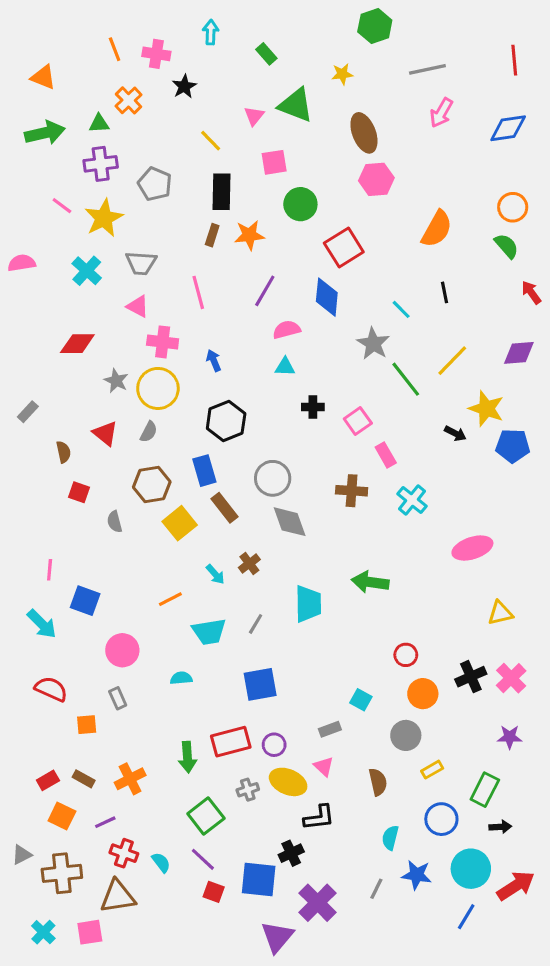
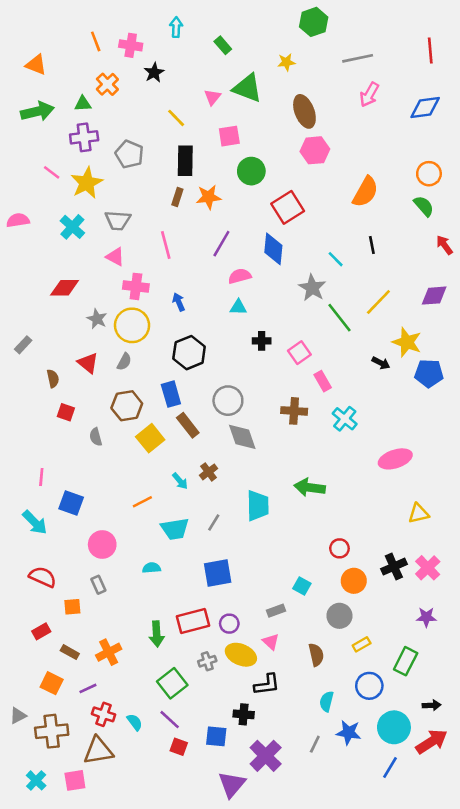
red rectangle: (48, 780) -> (41, 631), moved
black arrow: (500, 827) -> (432, 705), moved
black cross: (291, 853) -> (244, 714), turned 30
blue square: (259, 879) -> (216, 736), size x0.7

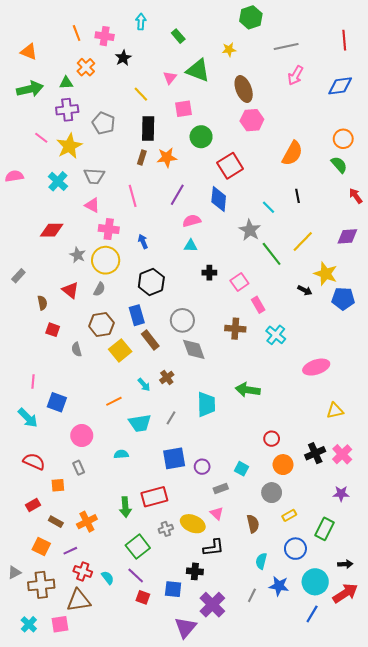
purple circle: (229, 624) -> (202, 467), moved

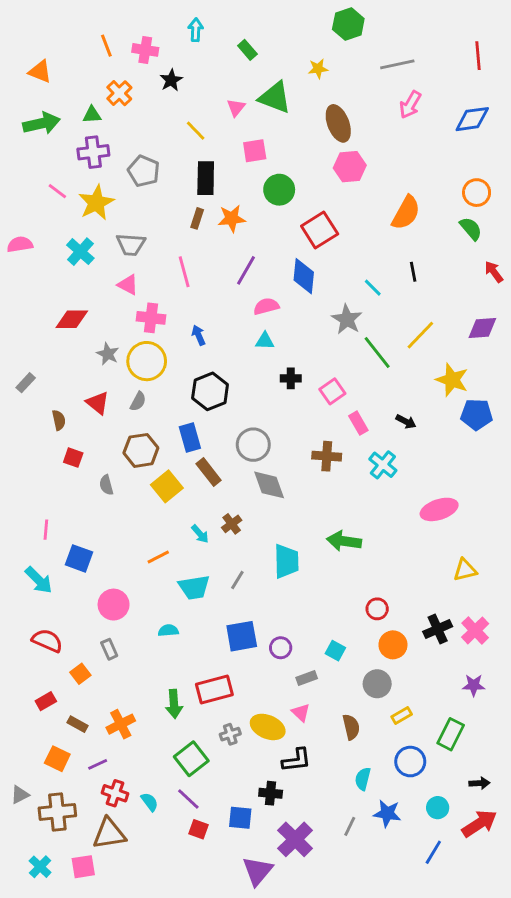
black arrow: (305, 290) -> (406, 422), moved
orange square: (58, 485) -> (80, 674), turned -32
cyan circle: (315, 582) -> (438, 808), size x0.6

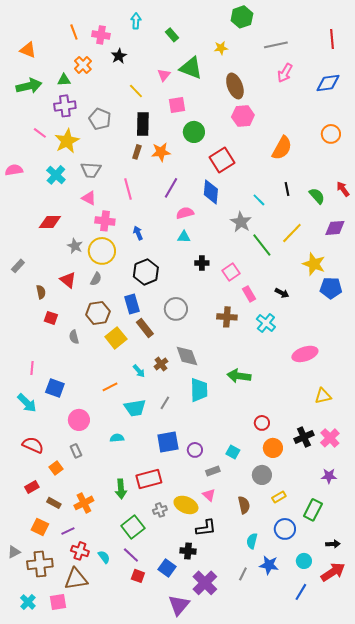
green semicircle: (471, 229) -> (317, 196), moved
gray diamond: (269, 485) -> (187, 356), moved
blue square: (240, 818) -> (167, 568), turned 30

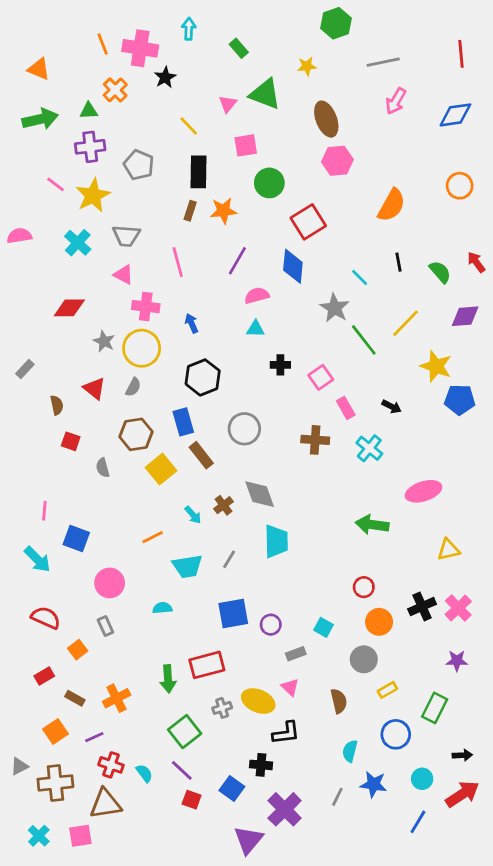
pink cross: (101, 35) -> (140, 48), size x1.4
green arrow: (239, 376) -> (372, 525), moved
orange square: (40, 527) -> (55, 732), turned 30

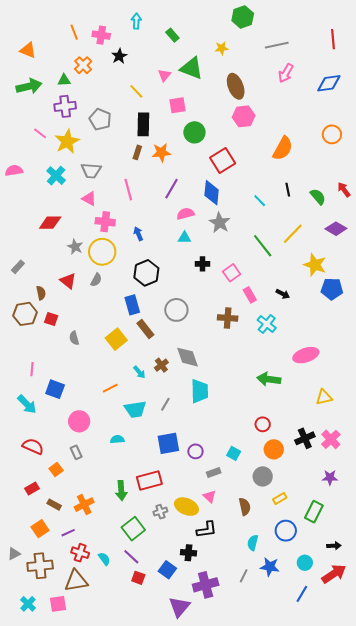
pink cross: (140, 48) -> (101, 35), size x0.7
gray star: (335, 308) -> (220, 223), moved
purple diamond: (465, 316) -> (336, 229), turned 35
brown hexagon: (136, 434) -> (25, 314), moved
purple cross: (285, 809) -> (206, 585), turned 30

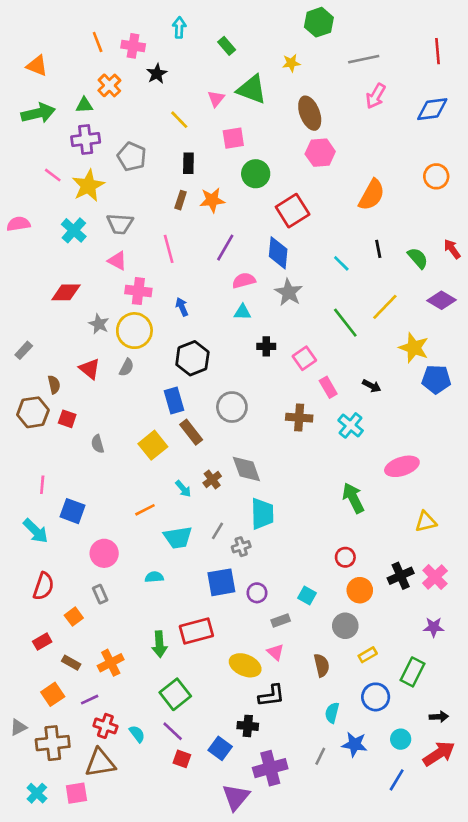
black rectangle: (143, 124) -> (188, 163), size x0.7
green arrow: (269, 379) -> (353, 498), turned 55
red semicircle: (33, 446) -> (43, 586), turned 85
gray cross: (160, 512) -> (241, 547), moved

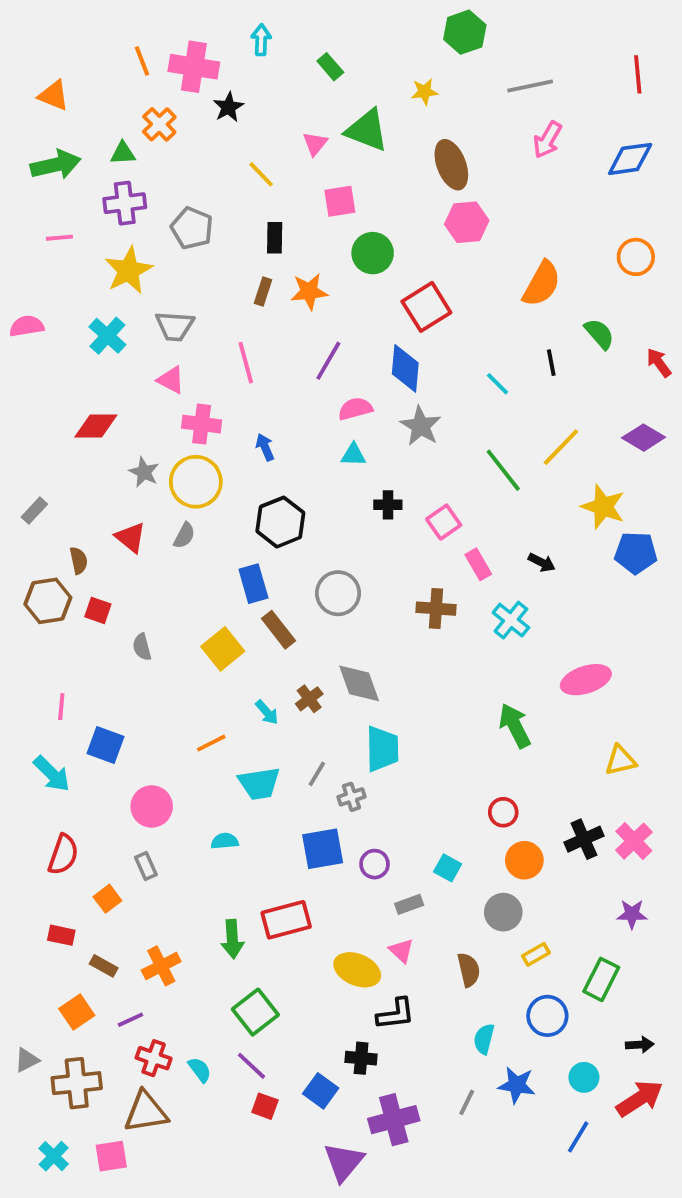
pink cross: (133, 46) -> (194, 67), size x1.4
pink line: (53, 175) -> (59, 238), moved, turned -42
green semicircle: (418, 258) -> (599, 334), moved
red rectangle: (42, 642) -> (61, 935), turned 42

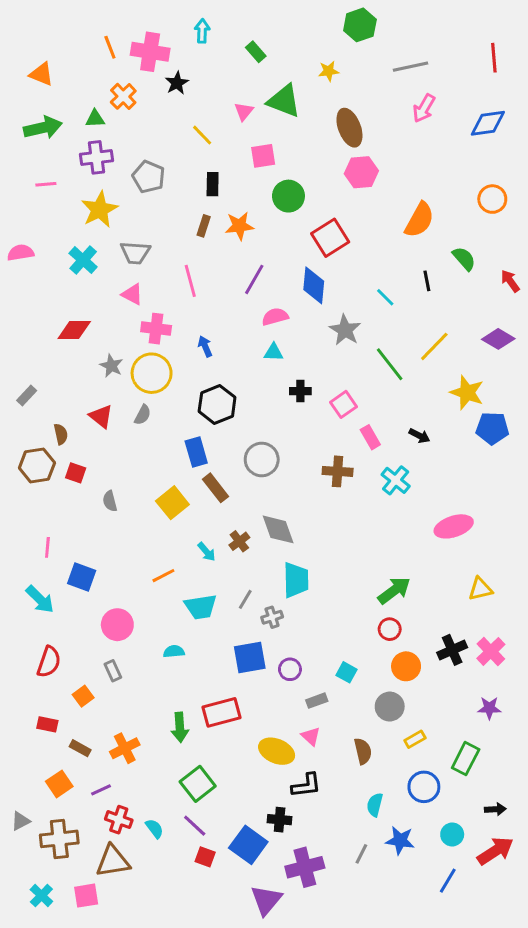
gray star: (421, 426) -> (345, 330), moved
green arrow: (515, 726) -> (394, 590), moved, turned 80
blue square: (321, 1091) -> (248, 845), size x1.4

